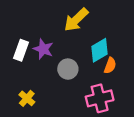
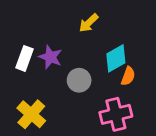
yellow arrow: (76, 20) -> (89, 23), size x0.7
yellow cross: (27, 98) -> (31, 114), size x1.5

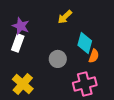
purple star: (50, 57) -> (21, 26), moved
cyan diamond: (116, 58) -> (85, 43), turned -45

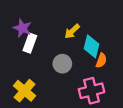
yellow arrow: (65, 17) -> (72, 31), moved
white rectangle: (18, 43) -> (30, 43), moved

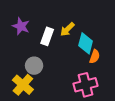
white rectangle: (30, 43) -> (47, 36), moved
gray circle: (62, 64) -> (34, 66), moved

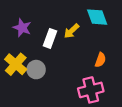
cyan diamond: (86, 43) -> (97, 17), moved, turned -35
yellow cross: (23, 85) -> (16, 64), moved

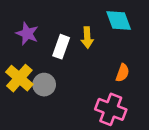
yellow arrow: (71, 31) -> (87, 38), turned -49
pink cross: (91, 90) -> (111, 109), turned 35

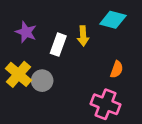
cyan diamond: (119, 21) -> (113, 20), turned -55

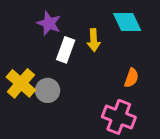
cyan diamond: (113, 20) -> (127, 22), turned 50
purple star: (26, 32) -> (49, 23), moved

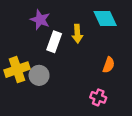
yellow cross: (21, 83) -> (17, 70), turned 30
pink cross: (119, 117) -> (98, 97), size x0.6

